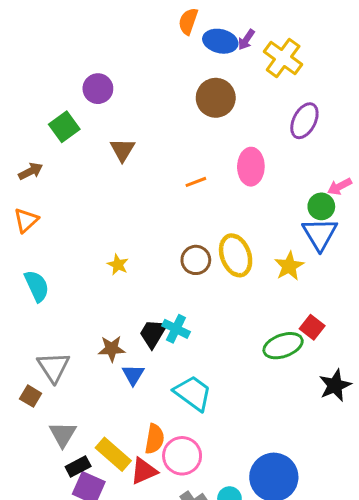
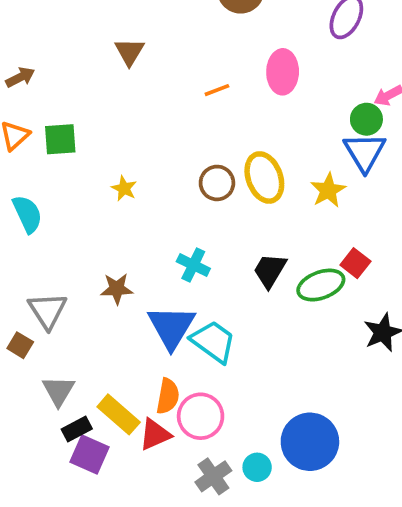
green square: (64, 127) -> (60, 139), moved, turned 32
black trapezoid: (153, 333) -> (270, 270), moved
blue triangle: (133, 375) -> (171, 327), moved, size x1.8

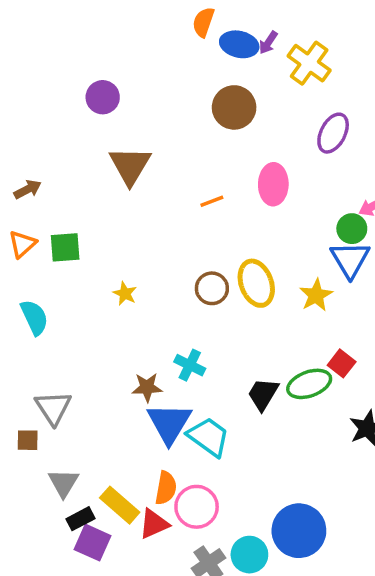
brown triangle: (130, 52) -> (130, 165), size x1.5
black trapezoid: (270, 270) -> (263, 394), moved
brown star: (117, 289) -> (147, 387), moved
brown square: (20, 345) -> (28, 440), turned -30
cyan circle: (257, 467) -> (249, 555), size x1.4

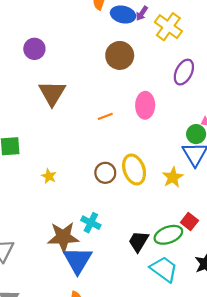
brown star: (147, 387) -> (63, 237), size x1.6
cyan trapezoid: (208, 437) -> (164, 269), moved

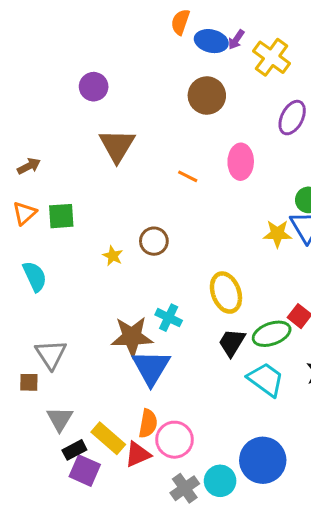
orange line: (105, 116) -> (188, 176), turned 48
yellow ellipse: (134, 169) -> (226, 293), moved
brown circle: (105, 173) -> (154, 241), moved
yellow star: (173, 177) -> (277, 234), moved, turned 30

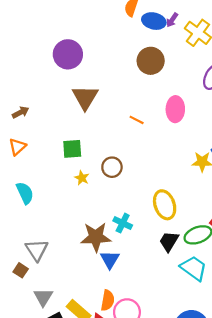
purple circle: (94, 87) -> (68, 54), size x1.4
green square: (61, 216) -> (72, 149), moved
blue triangle: (151, 368) -> (110, 260), size x0.7
brown square: (29, 382) -> (21, 270), turned 32

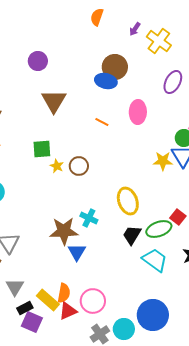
blue ellipse: (154, 21) -> (106, 81), moved
purple circle: (68, 54) -> (38, 61), size x0.7
yellow star: (82, 178) -> (57, 166), moved
orange semicircle: (108, 300) -> (64, 293), moved

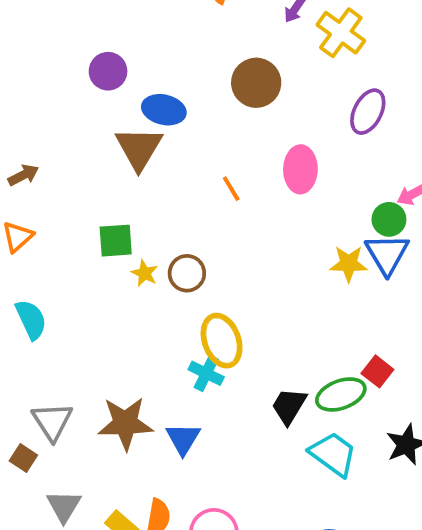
blue ellipse: (106, 81) -> (164, 110), moved
orange line: (102, 122) -> (231, 189), turned 32
yellow ellipse: (128, 201) -> (222, 341), moved
brown star: (64, 231) -> (125, 423), moved

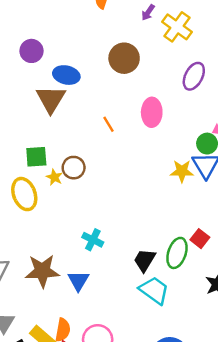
brown circle: (187, 273) -> (74, 168), moved
yellow ellipse: (222, 341) -> (24, 194), moved
green ellipse: (341, 394) -> (177, 253), turned -52
cyan trapezoid: (333, 454) -> (154, 290), moved

